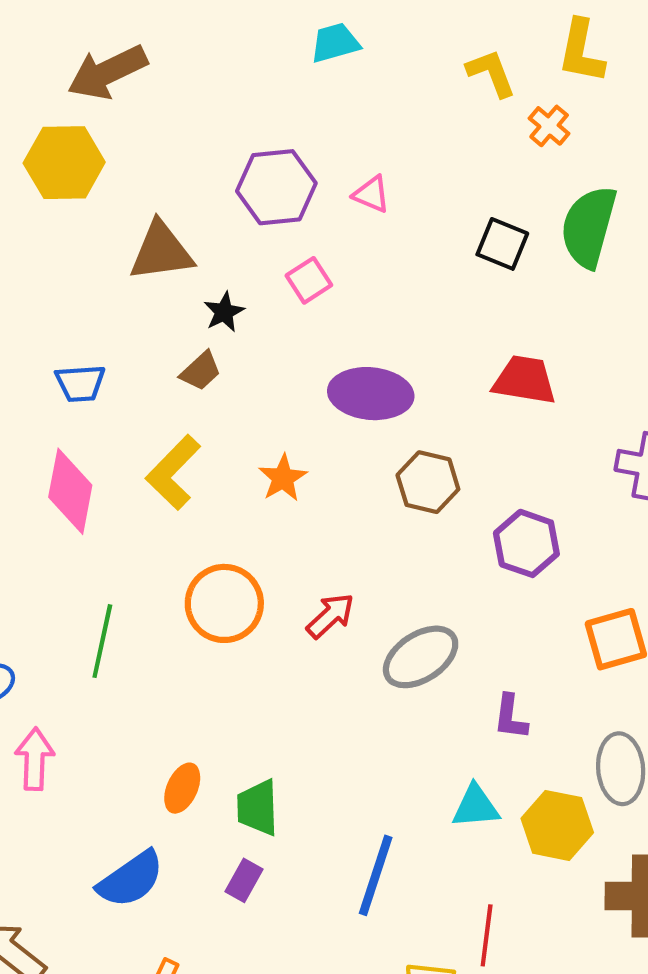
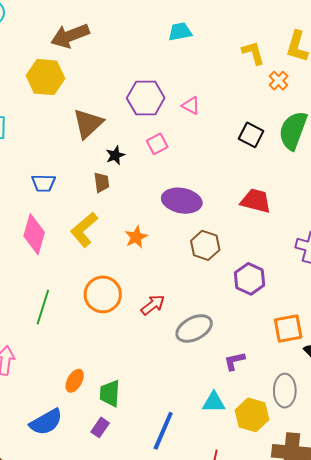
brown triangle: (161, 251) -> (88, 124), turned -40
brown trapezoid: (201, 371) -> (102, 182), turned -60
purple L-shape: (511, 717) -> (234, 361), turned 65

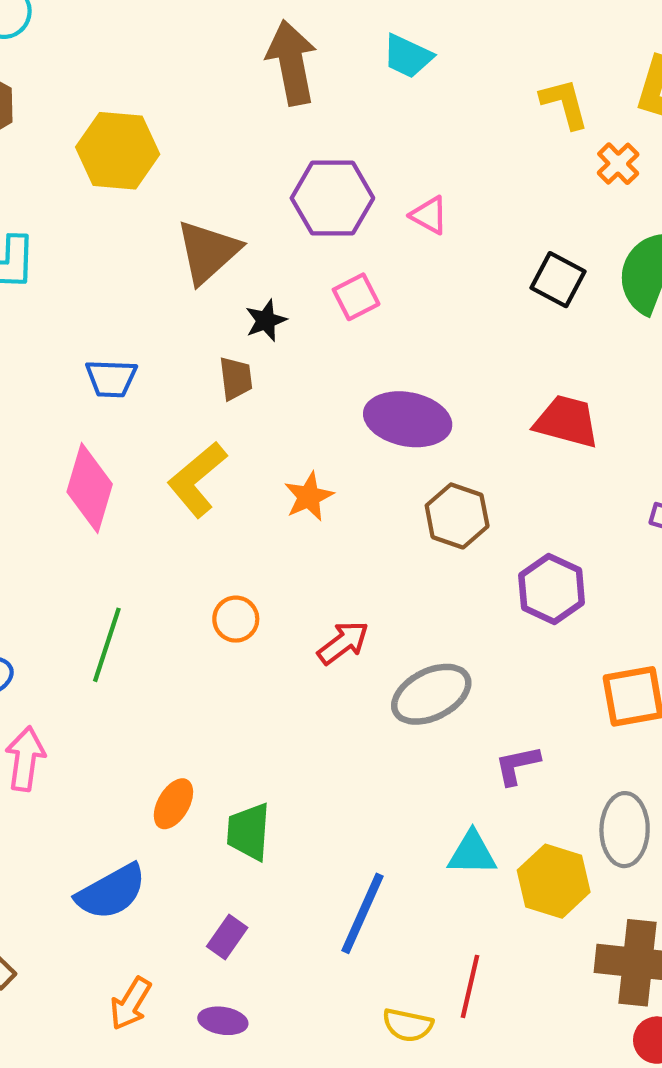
cyan trapezoid: (180, 32) -> (408, 56), turned -145
brown arrow: (70, 36) -> (292, 63), moved, turned 99
orange circle: (103, 294) -> (236, 619), size x0.6
purple rectangle: (100, 427) -> (227, 937), moved

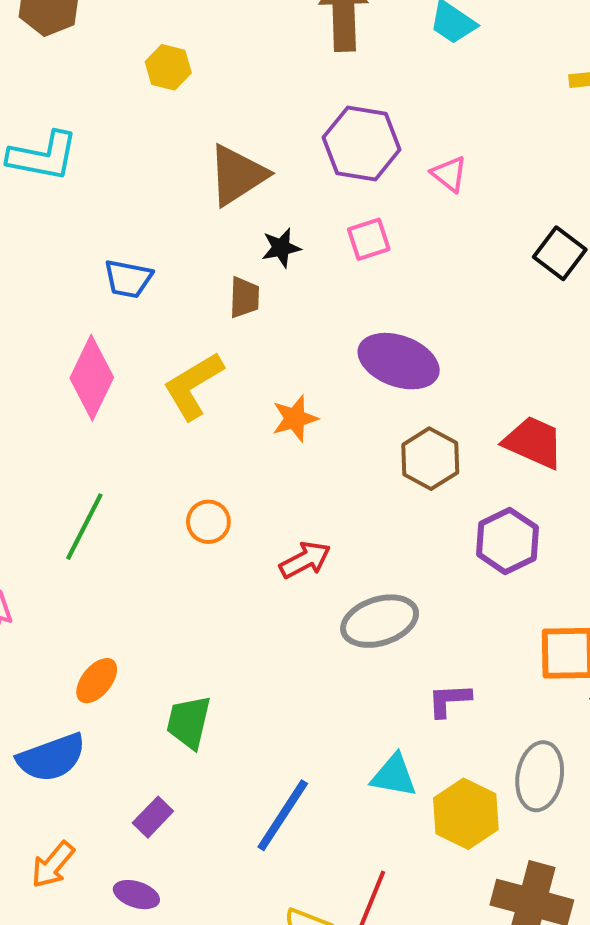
yellow hexagon: (118, 151) -> (168, 67), size x0.6
red trapezoid: (567, 421) -> (534, 442), moved
orange ellipse: (173, 804) -> (97, 681), moved

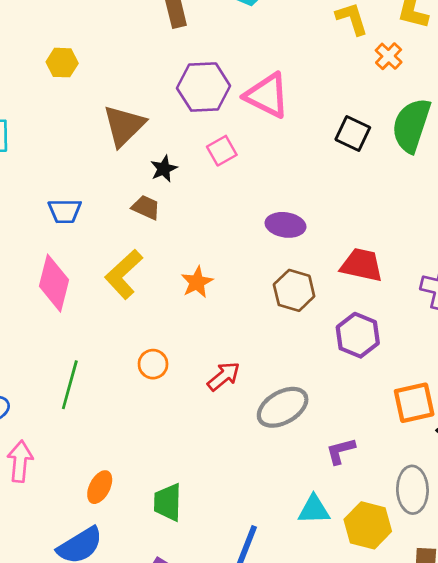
pink triangle: (449, 174) -> (267, 95), size x1.8
brown trapezoid: (244, 297) -> (146, 207), turned -56
purple ellipse: (399, 361) -> (285, 225), moved, size x0.7

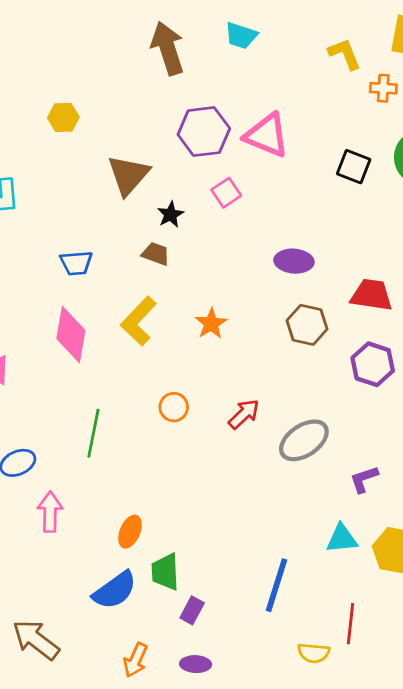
orange cross: (389, 56) -> (383, 88), turned -36
green trapezoid: (168, 502) -> (165, 572), moved

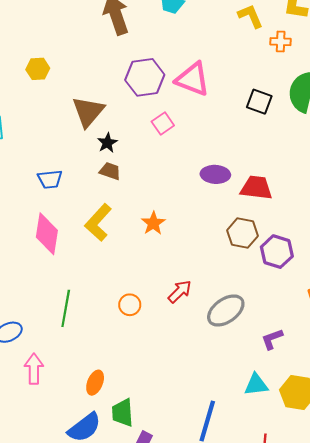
black star: (171, 215) -> (107, 143), moved
red trapezoid: (372, 295) -> (256, 188), moved
brown hexagon: (307, 325) -> (243, 233), moved
orange circle: (174, 407) -> (130, 305), moved

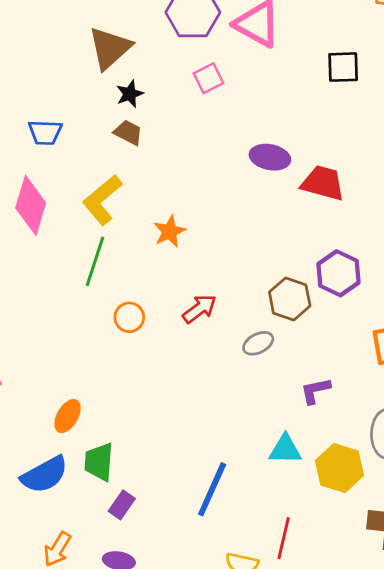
black square: (259, 102) -> (343, 67), turned -30
orange star: (153, 223) -> (170, 231), moved
brown hexagon: (243, 233) -> (290, 299), moved
green line: (66, 308) -> (95, 261), moved
gray ellipse: (226, 310) -> (258, 343), size x0.6

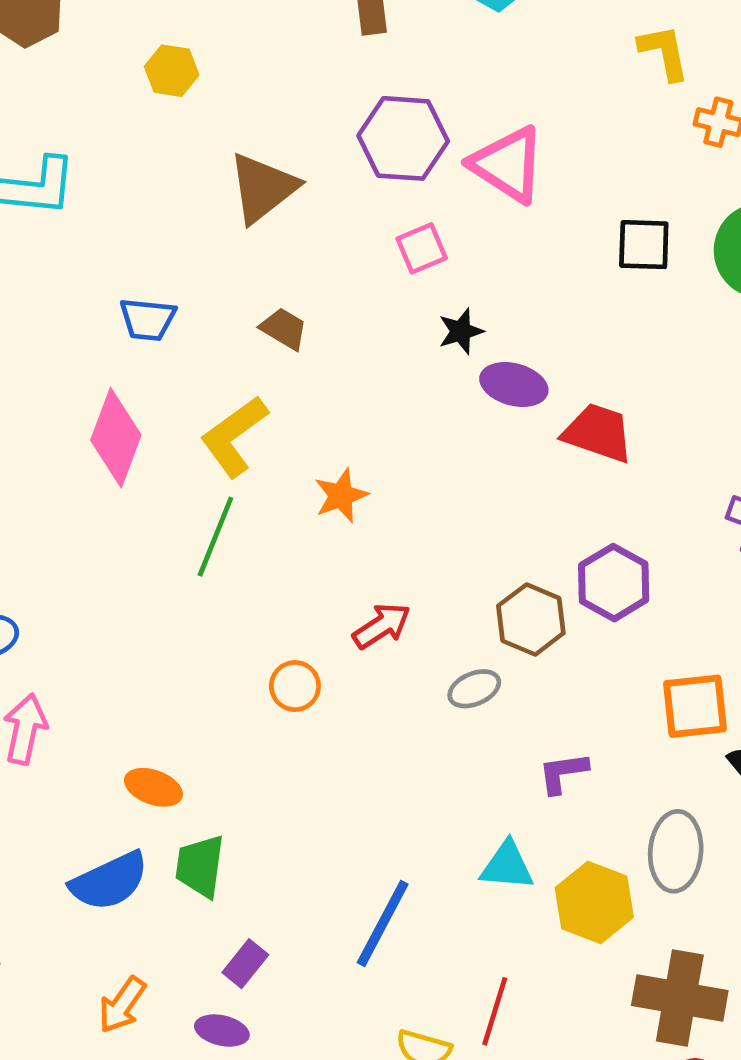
black star: (130, 94) -> (461, 331), moved
orange circle: (129, 317) -> (295, 686), moved
orange ellipse: (68, 416) -> (153, 787), turned 76
purple rectangle: (122, 505) -> (245, 964), moved

